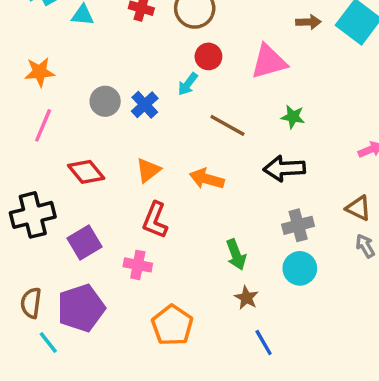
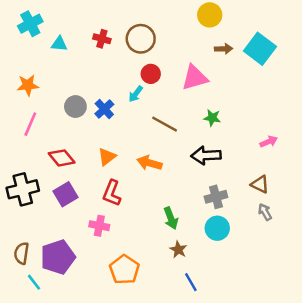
purple square: (84, 243) -> (65, 194), moved

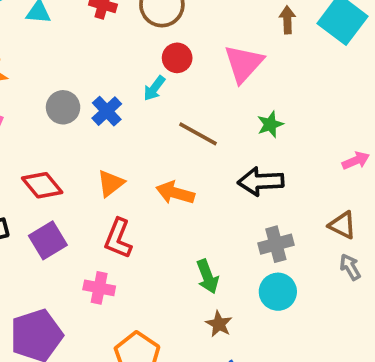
brown arrow: (224, 49) -> (287, 20), turned -90
pink triangle: (195, 78) -> (244, 64), turned -32
green star: (212, 118) -> (270, 124), turned -30

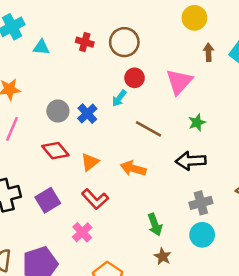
red diamond: (42, 185) -> (55, 151), moved
red L-shape: (118, 238) -> (95, 199), turned -64
pink cross: (99, 288) -> (82, 232), turned 36

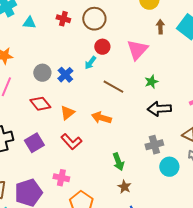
black arrow: (191, 161) -> (159, 109), moved
pink cross: (82, 232) -> (61, 178), moved, turned -35
cyan circle: (202, 235) -> (169, 167), moved

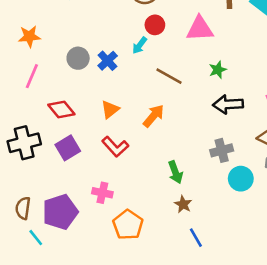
pink triangle: (137, 50) -> (200, 29), turned 45
red diamond: (40, 104) -> (61, 109), moved
orange arrow: (101, 118) -> (154, 116), turned 114

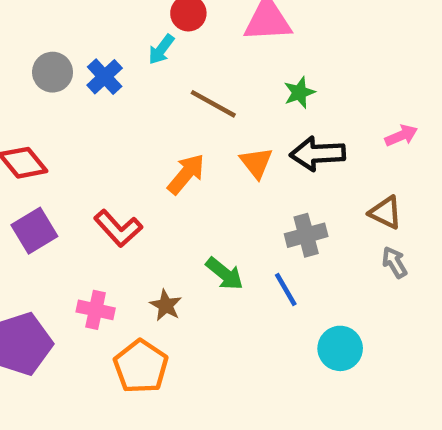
orange triangle: (110, 109) -> (256, 163), moved, turned -30
green arrow: (175, 172) -> (225, 274), turned -30
cyan circle: (241, 179) -> (340, 348), moved
brown star: (183, 204) -> (166, 305), moved
blue line: (196, 238) -> (286, 290), moved

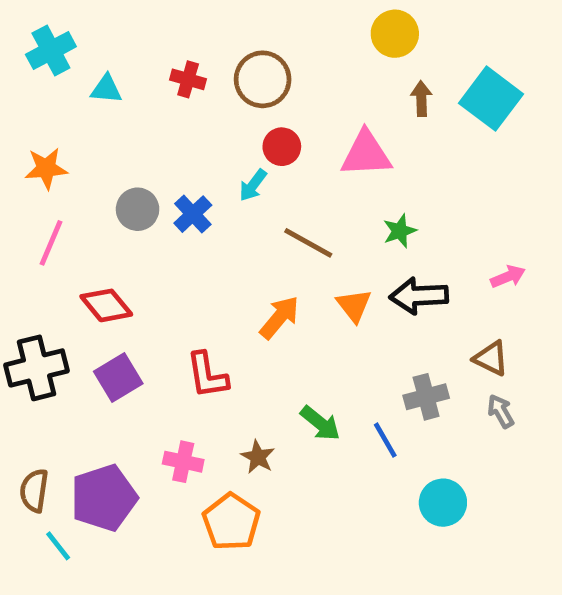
red L-shape: (118, 228) -> (207, 375), turned 33
gray cross: (306, 235) -> (426, 397), moved

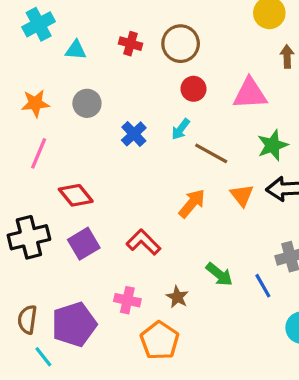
cyan arrow: (253, 185) -> (181, 129), moved
gray circle: (138, 209) -> (87, 103), moved
green star: (400, 231) -> (273, 145), size x1.4
red L-shape: (207, 375) -> (143, 242), turned 144

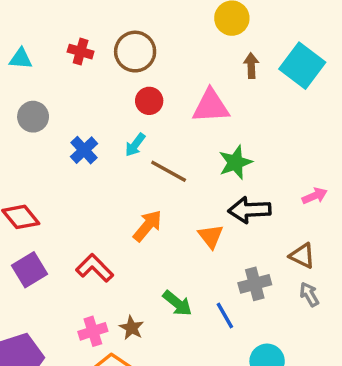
orange triangle: (242, 195) -> (211, 236), moved
pink cross: (127, 300) -> (93, 331), moved, turned -30

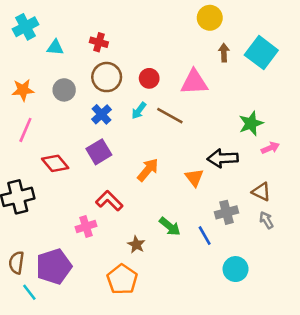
brown circle: (135, 52) -> (107, 77), moved
green star: (235, 162) -> (251, 123), moved
brown line: (169, 171) -> (170, 116), moved
purple square: (30, 270) -> (99, 152), moved
pink cross: (93, 331) -> (86, 227), moved

